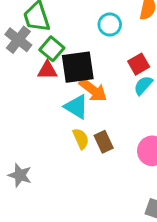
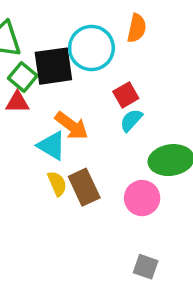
cyan circle: (110, 25) -> (91, 48), size x1.6
black square: (78, 67) -> (53, 66), moved
brown rectangle: (104, 142) -> (84, 187), size x1.4

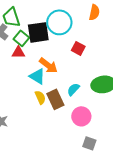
orange semicircle: (137, 28) -> (94, 12), moved
red square: (126, 95) -> (78, 48), turned -32
cyan semicircle: (131, 120) -> (73, 89), moved
pink circle: (142, 198) -> (81, 116), moved

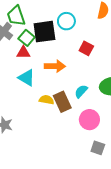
cyan circle: (59, 22) -> (66, 21), size x0.7
orange arrow: (48, 65) -> (55, 66), turned -36
cyan triangle: (37, 76) -> (27, 78), moved
yellow semicircle: (40, 97) -> (46, 100), turned -56

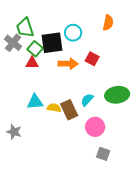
orange arrow: (55, 66) -> (68, 64), moved
cyan triangle: (27, 78) -> (35, 102), moved, turned -36

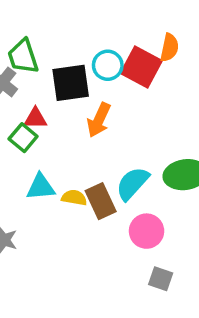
green square: (35, 49) -> (23, 138), moved
red square: (92, 59) -> (141, 67), moved, size x1.6
orange arrow: (68, 64) -> (99, 120), turned 114
cyan semicircle: (87, 100) -> (132, 183), size x1.5

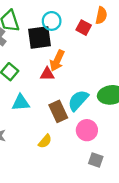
cyan circle: (108, 65) -> (52, 21), moved
red square: (141, 67) -> (84, 28), size x0.6
red triangle: (35, 118) -> (47, 74), moved
yellow semicircle: (74, 198) -> (45, 141), moved, turned 120

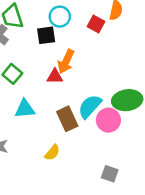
black square: (39, 38) -> (46, 35), size x0.7
pink circle: (87, 130) -> (108, 120), moved

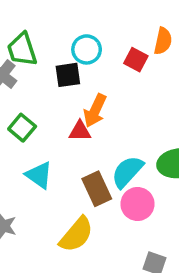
cyan triangle: (25, 109) -> (39, 175), turned 40
pink circle: (108, 120) -> (138, 204), moved
yellow semicircle: (52, 153) -> (76, 235), size x1.6

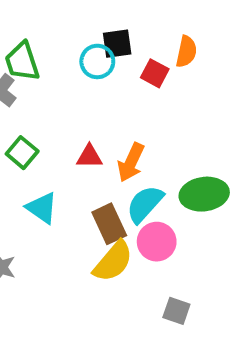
black square: (68, 75) -> (117, 44), moved
orange arrow: (95, 111) -> (131, 162), moved
yellow semicircle: (76, 235) -> (113, 261), moved

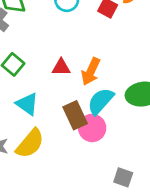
pink circle: (157, 242) -> (92, 128), moved
yellow semicircle: (113, 261) -> (30, 144), moved

